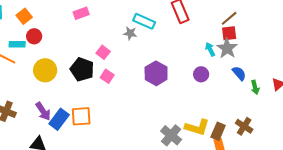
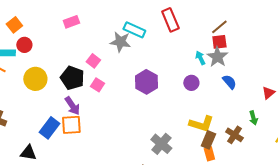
gray star: (130, 33) -> (120, 42), size x1.5
green arrow: (255, 87) -> (253, 118), moved
purple arrow: (43, 111) -> (72, 106), moved
yellow L-shape: (197, 127) -> (201, 124), moved

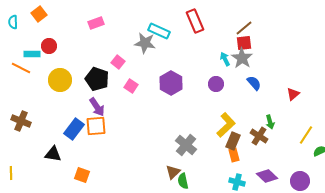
orange square: (14, 25) -> (39, 14), moved
pink square: (97, 85) -> (131, 86), moved
green arrow: (253, 118) -> (270, 122), moved
yellow L-shape: (201, 124) -> (226, 125), turned -60

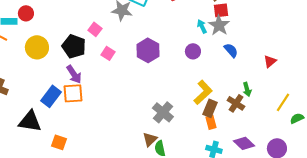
black triangle: (53, 154) -> (30, 121), size x1.4

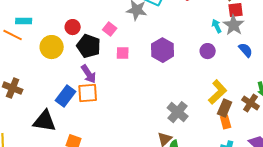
red circle: (26, 13) -> (73, 27), moved
pink square: (108, 53) -> (123, 53), turned -32

